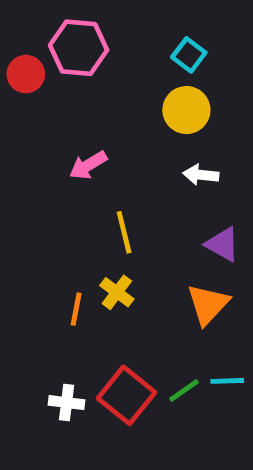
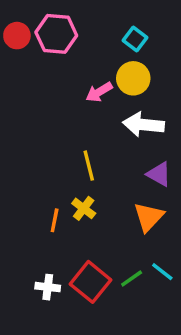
red circle: (26, 74) -> (17, 36), moved
pink arrow: (88, 165) -> (99, 92), moved
white arrow: (201, 175) -> (144, 125), size x1.6
cyan line: (227, 381) -> (162, 272), turned 40

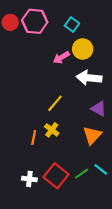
cyan square: (135, 39) -> (72, 24), moved
yellow line: (89, 166) -> (55, 103), turned 54

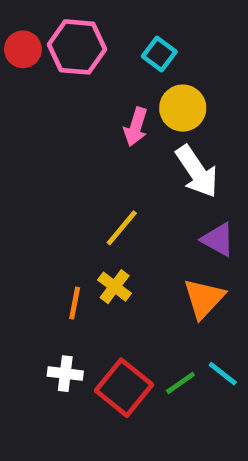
pink arrow: (61, 58) -> (136, 127), turned -42
white arrow: (89, 78) -> (197, 171), turned -130
white cross: (29, 179) -> (65, 374), moved

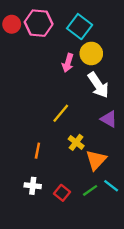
cyan square: (159, 54) -> (80, 27), size x1.5
yellow cross: (115, 287) -> (76, 142), moved
orange triangle: (204, 298) -> (96, 160), moved
red square: (124, 388) -> (62, 193), size x0.6

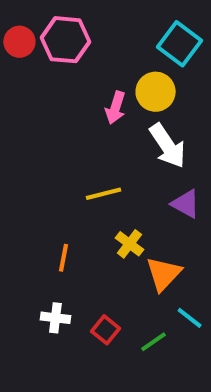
cyan square: (80, 27) -> (180, 44), moved
yellow line: (61, 113) -> (103, 194), turned 36
green line: (90, 190) -> (154, 342), moved

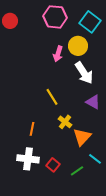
pink hexagon: (65, 40) -> (55, 17), moved
yellow line: (103, 194) -> (52, 97), turned 72
white cross: (55, 318) -> (28, 159), size x1.5

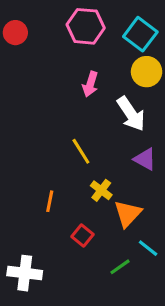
yellow circle: (78, 46) -> (147, 72), moved
white cross: (28, 159) -> (25, 273), moved
red square: (53, 165) -> (82, 236), moved

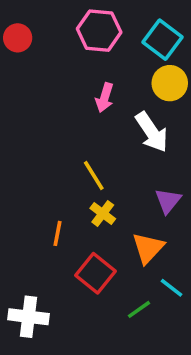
purple triangle: (145, 159) -> (168, 201), moved, turned 40
yellow cross: (101, 190) -> (103, 214), moved
red square: (82, 236) -> (96, 273), size x1.5

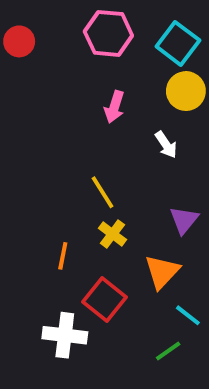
white arrow: (152, 132) -> (166, 145), size x0.6
green line: (139, 309) -> (168, 351), moved
white cross: (28, 317) -> (65, 335), moved

